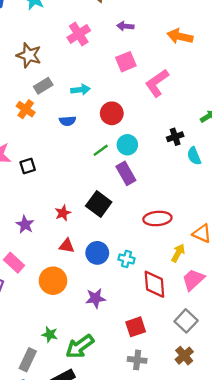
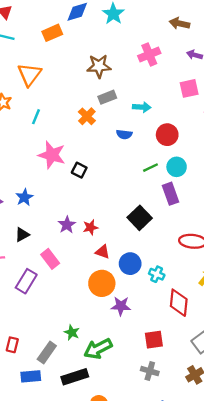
brown star: (29, 55) -> (99, 66), turned -30
black square: (28, 166) -> (79, 170), turned 35
red star: (63, 213) -> (90, 227), moved
orange circle: (53, 281) -> (102, 283), moved

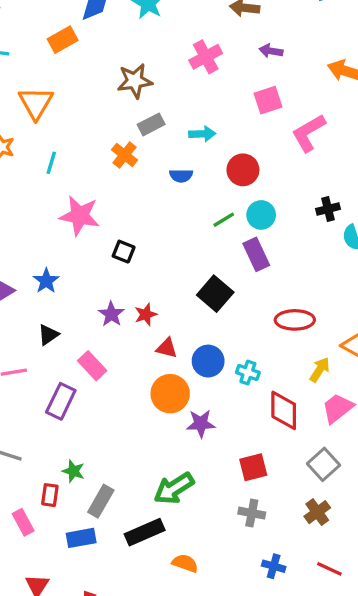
black square: (79, 170) -> (124, 252), moved
green star: (72, 332) -> (73, 471), moved

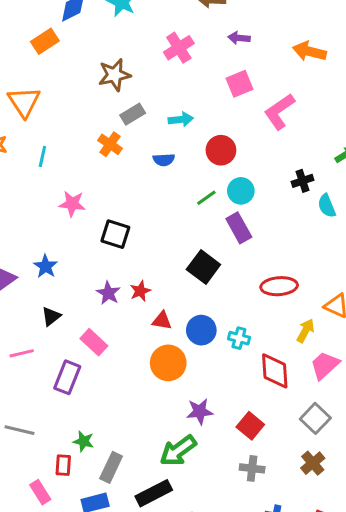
pink star: (80, 216) -> (72, 204), size x0.7
black square: (124, 252) -> (115, 234), size x1.4
purple star: (201, 423) -> (200, 411), moved
red square: (253, 467) -> (250, 426), turned -32

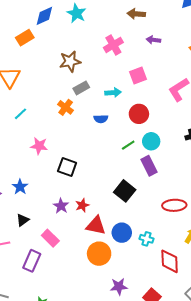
pink square: (240, 84) -> (138, 75), moved
cyan line: (42, 156) -> (20, 114), turned 32
red triangle: (162, 321) -> (96, 226), size x1.5

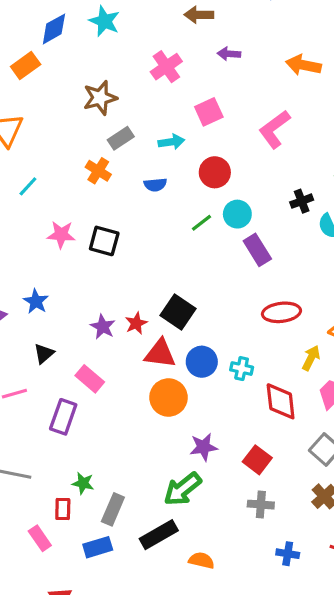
purple rectangle: (149, 166) -> (257, 250), moved
black square: (67, 167) -> (104, 241), moved
black square: (125, 191) -> (178, 312), moved

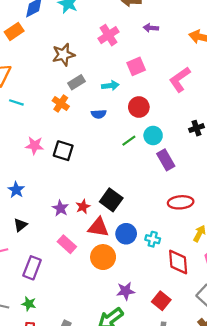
cyan line: (28, 186) -> (16, 102), moved, turned 64
pink rectangle: (90, 379) -> (67, 244), moved
green star: (83, 483) -> (29, 304), moved

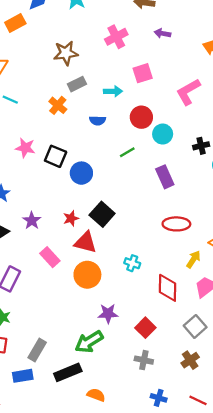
cyan circle: (153, 136) -> (163, 134), moved
purple star: (60, 208) -> (32, 221), moved
blue circle: (126, 234) -> (81, 173), moved
cyan cross: (153, 239) -> (132, 263), moved

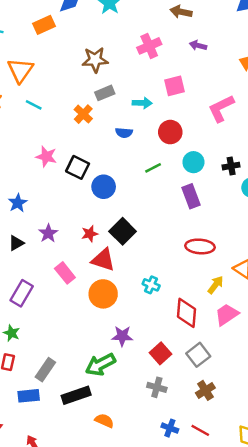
cyan circle: (163, 134) -> (193, 162), moved
gray square: (195, 326) -> (198, 355), moved
red line: (198, 400) -> (200, 430), moved

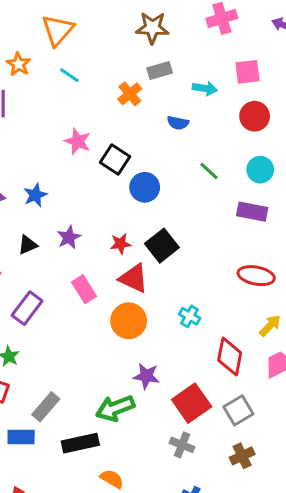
red circle: (170, 132) -> (255, 116), moved
green line: (153, 168) -> (209, 171), turned 63
purple rectangle: (191, 196) -> (252, 212), turned -65
red square: (161, 353) -> (192, 403), size x1.4

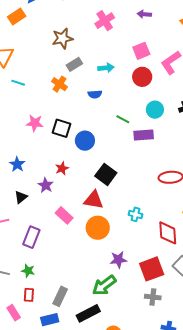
pink square: (248, 72) -> (141, 51), moved
purple rectangle: (252, 212) -> (144, 135), moved
red star: (120, 244) -> (62, 168), moved
red square: (192, 403) -> (152, 269), turned 30

